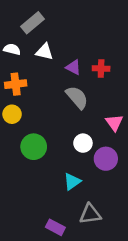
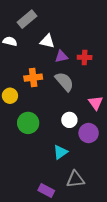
white triangle: (45, 52) -> (47, 41), moved
purple triangle: (73, 67) -> (61, 56), turned -40
orange cross: (16, 84) -> (33, 78), moved

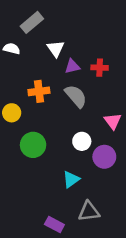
white triangle: (47, 41) -> (56, 49), turned 42

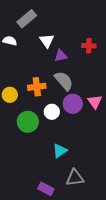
red cross: (100, 68) -> (89, 46), moved
orange cross: (39, 91) -> (37, 87), moved
white circle: (82, 141) -> (52, 112), moved
purple circle: (104, 157) -> (73, 104), moved

